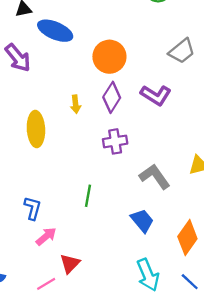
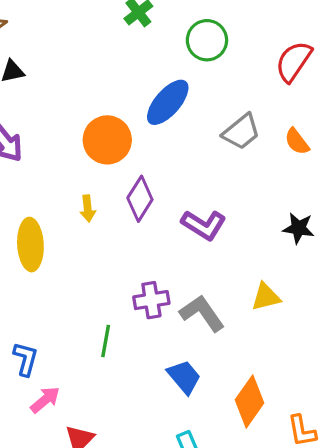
blue ellipse: (55, 31) -> (168, 102), moved, turned -72
orange circle: (109, 57) -> (107, 140), moved
purple L-shape: (156, 95) -> (204, 225), moved
purple cross: (115, 141) -> (151, 300), moved

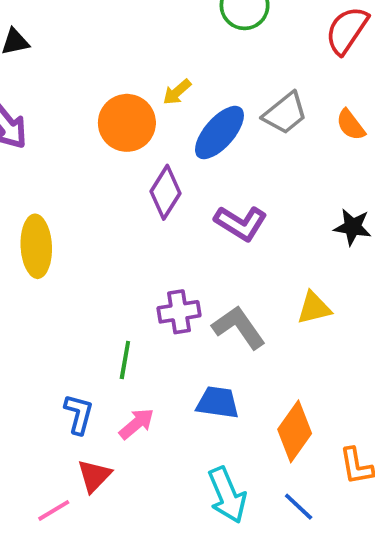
blue ellipse: (168, 102) -> (219, 133), moved
yellow arrow: (88, 209) -> (177, 92), moved, turned 55
blue L-shape: (26, 359) -> (79, 414), moved
blue trapezoid: (184, 377) -> (218, 402), turned -42
pink arrow: (45, 400) -> (137, 424), moved

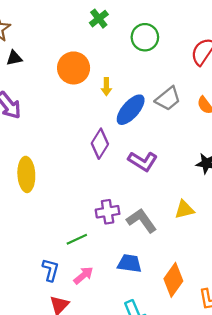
yellow arrow: (177, 92) -> (106, 87), turned -49
orange circle: (127, 123) -> (74, 68), moved
green line: (125, 360) -> (77, 239), turned 55

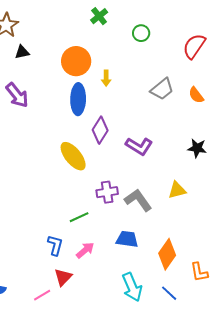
green circle: (145, 37) -> (141, 33), size x0.7
blue ellipse: (131, 110) -> (78, 99), moved, turned -40
yellow ellipse: (26, 174) -> (73, 156), moved, turned -36

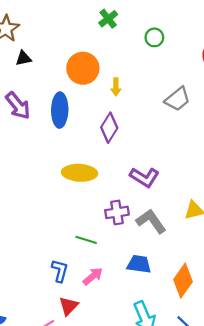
blue ellipse: (78, 99) -> (60, 110), moved
purple diamond: (100, 130) -> (109, 128), moved
purple L-shape: (139, 146) -> (144, 177), moved
yellow ellipse: (73, 156) -> (80, 173), turned -48
green line: (79, 217) -> (86, 240), turned 42

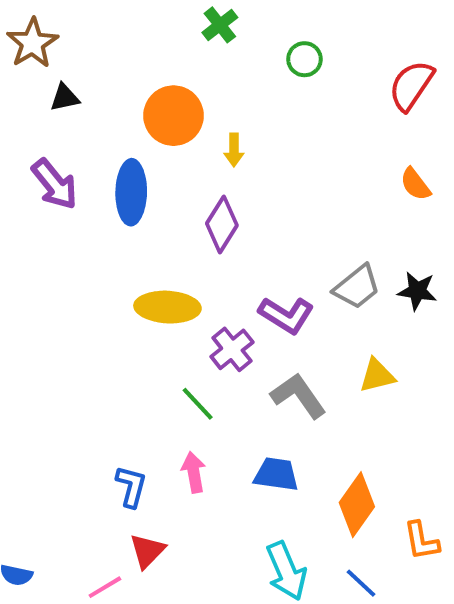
gray trapezoid: (177, 99) -> (357, 287), moved
purple cross: (117, 212) -> (232, 349), moved, turned -30
green line: (86, 240) -> (198, 404), moved, turned 30
pink arrow: (93, 276) -> (194, 472), moved, turned -60

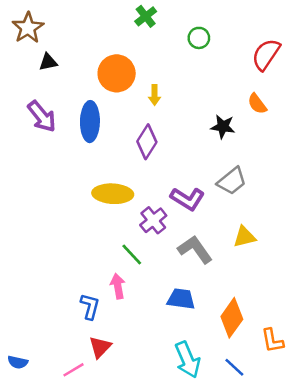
orange semicircle: (415, 184) -> (257, 104), moved
black star: (417, 291) -> (223, 127), moved
pink arrow: (194, 472) -> (118, 286), moved

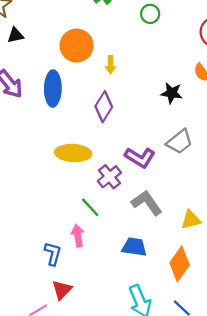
yellow triangle: (244, 237) -> (191, 220), moved

